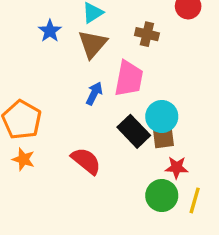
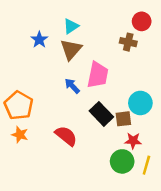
brown cross: (147, 34) -> (128, 42), moved
blue arrow: (94, 93) -> (72, 86), turned -70
cyan circle: (162, 116) -> (140, 103), moved

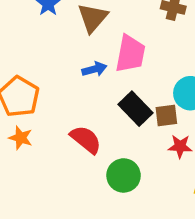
blue arrow: (72, 86) -> (94, 69), turned 119
green circle: (122, 161) -> (124, 175), moved

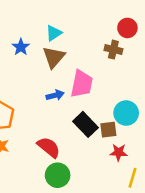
green circle: (124, 175) -> (58, 175), moved

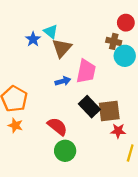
cyan triangle: (54, 33) -> (51, 32), moved, turned -48
cyan circle: (126, 113) -> (125, 56), moved
brown square: (108, 130) -> (109, 111), size x1.5

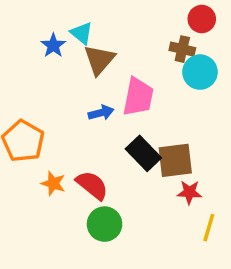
orange star: (15, 125) -> (53, 183), moved

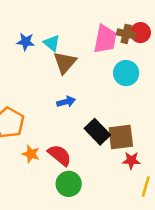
blue star: (53, 46) -> (26, 42), moved, turned -30
brown cross: (182, 49) -> (126, 34), moved
cyan circle: (200, 72) -> (126, 73), moved
pink trapezoid: (138, 97) -> (105, 39), moved

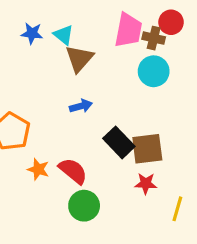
brown cross: (126, 34) -> (154, 38), moved
red star: (131, 160) -> (146, 184), moved

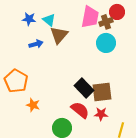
brown cross: (154, 38) -> (106, 22), turned -32
blue arrow: (81, 106) -> (36, 44), moved
red semicircle: (73, 171) -> (80, 110), moved

